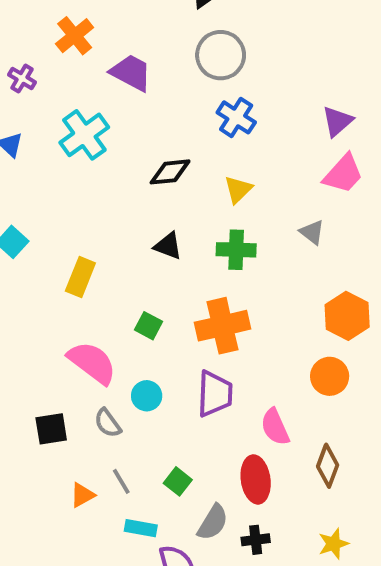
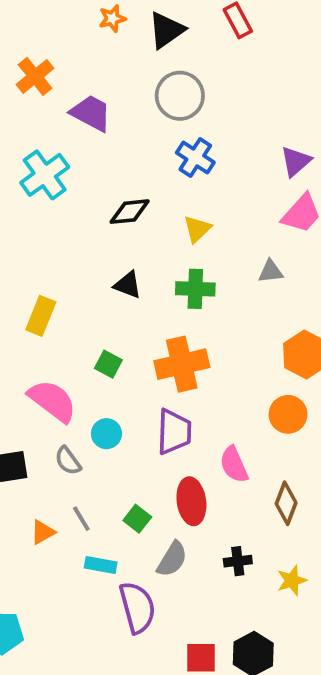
gray triangle: (312, 232) -> (271, 271), turned -44
red ellipse: (256, 479) -> (191, 501), moved
black cross: (256, 540) -> (238, 561), moved

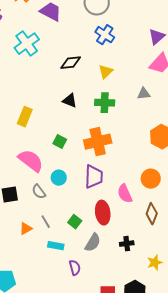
orange circle: (288, 414) -> (151, 179), moved
yellow star: (292, 580) -> (155, 263), moved
purple semicircle: (137, 607) -> (75, 268), size x0.6

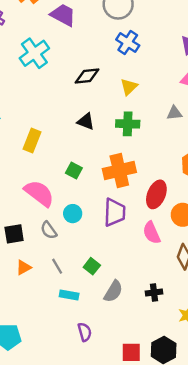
red ellipse: (103, 213) -> (156, 194), moved, turned 30
orange triangle: (26, 229) -> (24, 267), moved
purple semicircle: (75, 268) -> (85, 332), moved

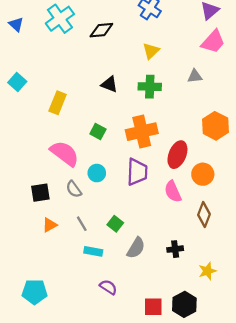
black diamond: (87, 76) -> (101, 30), moved
purple semicircle: (85, 332) -> (108, 287), turned -42

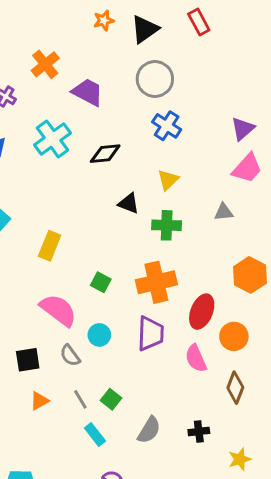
black triangle: (109, 84) -> (129, 203), moved
green square: (115, 224) -> (111, 399), moved
cyan rectangle: (93, 251) -> (95, 434), turned 42

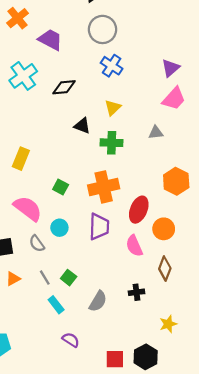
black cross: (199, 431) -> (136, 292), moved

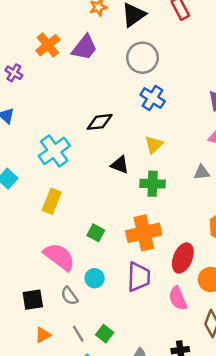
purple trapezoid: (50, 40) -> (84, 48), moved, turned 100
cyan cross: (23, 76) -> (54, 151), moved

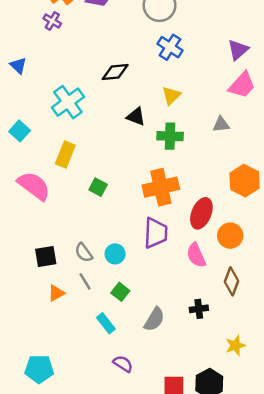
purple cross: (14, 73) -> (52, 21), moved
green square: (96, 233) -> (98, 187), moved
pink semicircle: (59, 257) -> (34, 186), moved
cyan circle: (95, 278) -> (115, 254), moved
gray line: (78, 334) -> (85, 281), moved

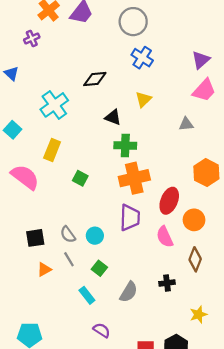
purple cross: (52, 21) -> (32, 38), moved, turned 35
green cross: (170, 136) -> (125, 146), moved

